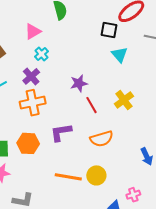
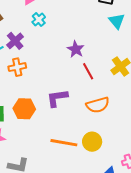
purple cross: (31, 76) -> (15, 41), moved
purple star: (79, 83) -> (76, 49), turned -30
orange cross: (33, 103) -> (17, 67), moved, size x0.7

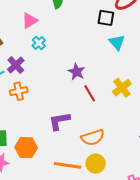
orange semicircle: (98, 105) -> (93, 137), moved
orange hexagon: (24, 109) -> (26, 148), moved

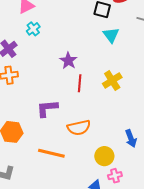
red line: (90, 93) -> (80, 83), turned 30
yellow circle: (96, 164) -> (104, 156), moved

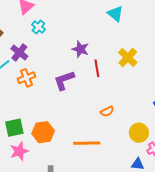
purple L-shape: (47, 108) -> (64, 80), moved
orange semicircle: (79, 128) -> (107, 111), size x0.6

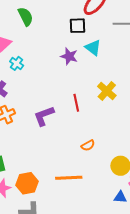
purple star: (80, 49) -> (69, 56), moved
orange hexagon: (43, 132) -> (27, 183), moved

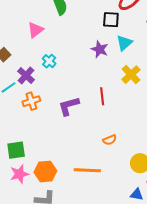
cyan triangle: (93, 48) -> (124, 43), turned 36
cyan cross: (17, 63) -> (49, 61), moved
yellow cross: (107, 91) -> (131, 75), moved

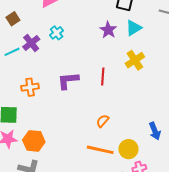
orange cross: (31, 101) -> (30, 87), moved
orange semicircle: (110, 140) -> (103, 121), turned 144
orange line: (87, 170) -> (100, 150), moved

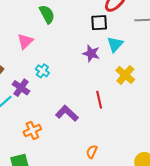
purple L-shape: (68, 81) -> (67, 113), turned 65
orange semicircle: (103, 121) -> (92, 152), moved

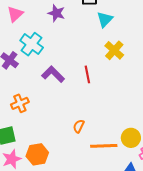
purple star: (91, 53) -> (56, 13), moved
cyan cross: (42, 71) -> (32, 44), size x1.6
purple L-shape: (67, 113) -> (53, 74), moved

